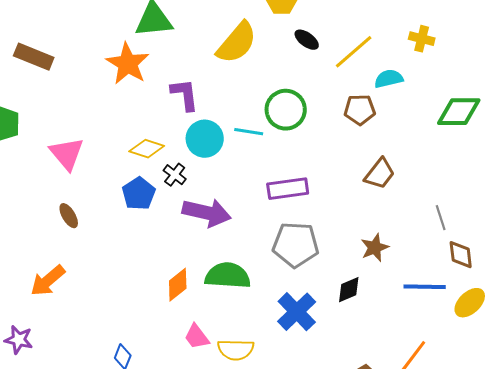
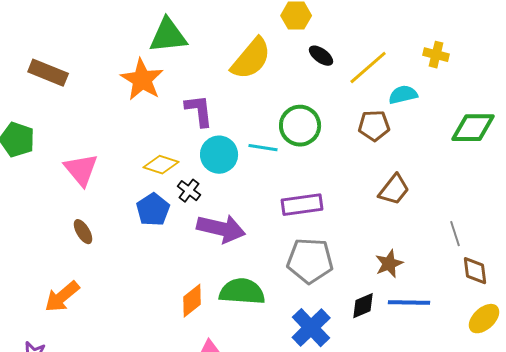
blue line: (425, 287) -> (409, 303), moved

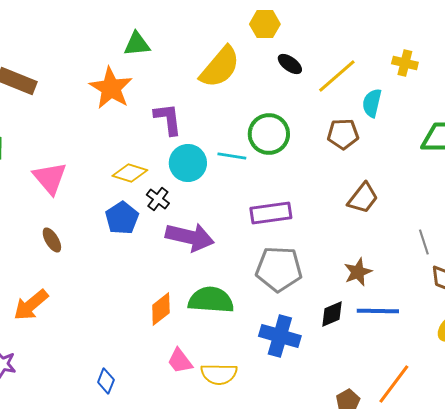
green triangle: (168, 36) -> (137, 44), size x0.7
cyan semicircle: (403, 95) -> (372, 103), turned -64
blue cross: (311, 328) -> (280, 336), turned -30

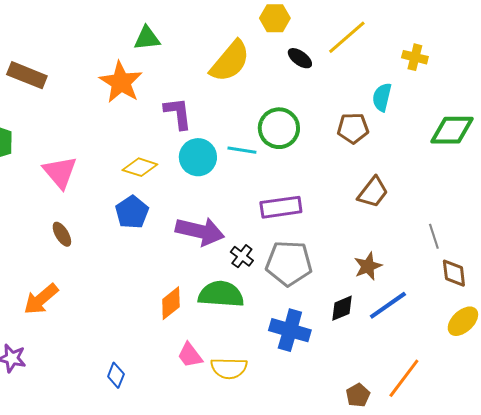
yellow line: (337, 76) -> (347, 37), moved
black cross: (158, 199) -> (242, 256), moved
blue line: (378, 311) -> (388, 305), turned -36

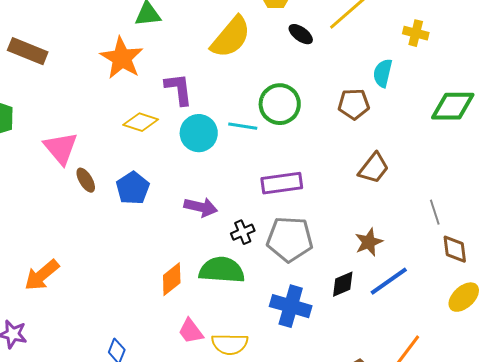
yellow diamond: (140, 167) -> (141, 122), moved
purple arrow: (200, 231) -> (201, 207), size x0.7
brown ellipse: (62, 234) -> (86, 180), moved
black cross: (242, 256) -> (243, 232), turned 30

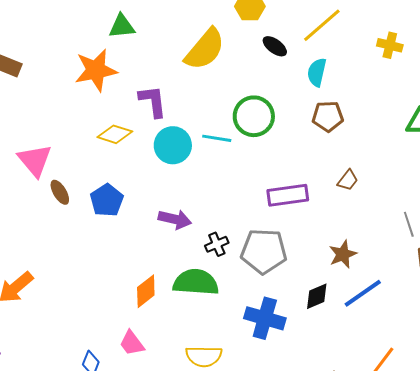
orange star: (122, 58) -> (96, 70), turned 30
cyan semicircle: (383, 73) -> (317, 72), moved
brown trapezoid: (374, 168) -> (348, 180), size x0.7
purple rectangle: (282, 183) -> (288, 195), moved
pink trapezoid: (191, 331) -> (132, 343), moved

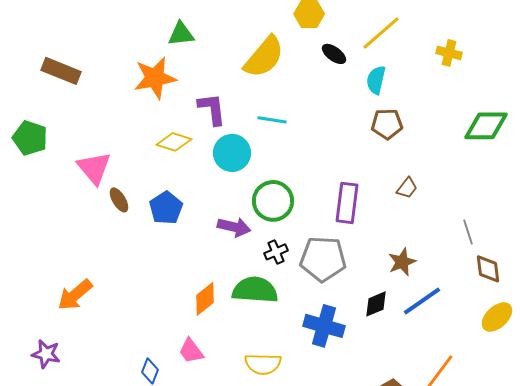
green circle: (254, 116) -> (273, 201), moved
cyan line: (217, 138) -> (272, 120), moved
purple rectangle: (288, 195) -> (347, 203), turned -75

